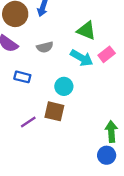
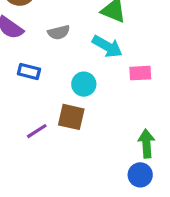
pink rectangle: (107, 54) -> (140, 73), moved, turned 35

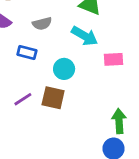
blue rectangle: (29, 72) -> (27, 52), moved
purple line: (37, 131) -> (23, 99), moved

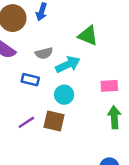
cyan arrow: (85, 36) -> (68, 65), moved, turned -55
green arrow: (119, 121) -> (114, 117), moved

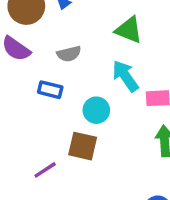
cyan arrow: (68, 65) -> (125, 76), moved, turned -100
purple line: (26, 122) -> (45, 170), moved

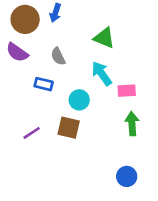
gray semicircle: (69, 54) -> (58, 56), turned 78
purple line: (45, 170) -> (32, 133), moved

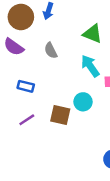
blue rectangle: (44, 84) -> (26, 86), moved
cyan circle: (79, 100) -> (83, 102), moved

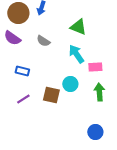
gray semicircle: (51, 50) -> (43, 41), turned -32

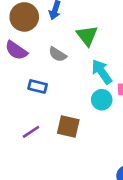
green triangle: (78, 27) -> (87, 36), moved, turned 30
blue rectangle: (22, 71) -> (38, 86), moved
cyan circle: (70, 84) -> (102, 100), moved

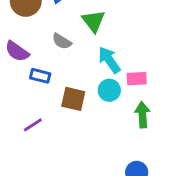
purple semicircle: (16, 50) -> (17, 51), moved
brown square: (68, 126) -> (73, 99), moved

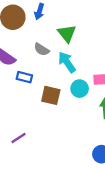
cyan arrow: (109, 60) -> (67, 62), moved
purple line: (33, 125) -> (19, 138), moved

